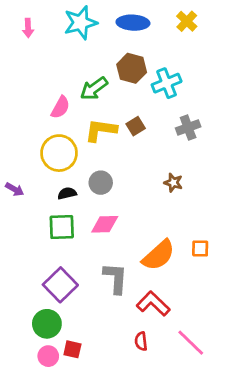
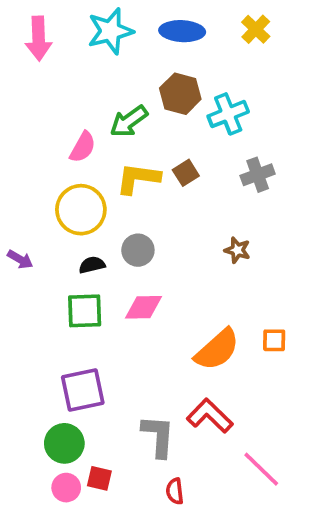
pink arrow: (28, 28) -> (39, 38), size x1.6
gray L-shape: (115, 278) -> (158, 436), moved
purple square: (60, 285) -> (83, 390), turned 32
red semicircle: (141, 341) -> (175, 491), moved

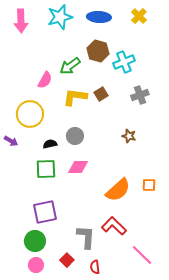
yellow circle: (81, 210) -> (30, 114), moved
red square: (99, 478) -> (67, 260), moved, turned 32

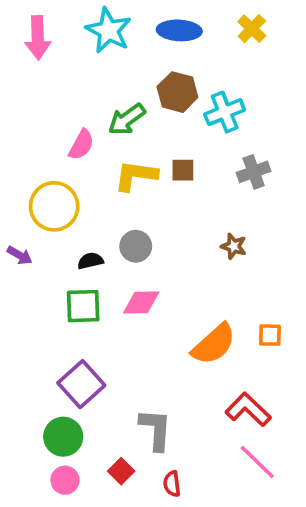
cyan star: (60, 17) -> (109, 30), turned -30
brown square: (101, 94) -> (183, 170), turned 32
purple square: (45, 212) -> (81, 384), turned -30
red L-shape: (114, 226) -> (248, 409), moved

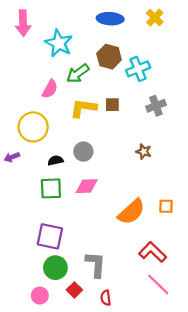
cyan star: (109, 30) -> (59, 43), moved
purple arrow: (20, 255) -> (12, 157), turned 128
purple square: (81, 384) -> (50, 236), turned -36
green circle: (63, 437) -> (55, 268), moved

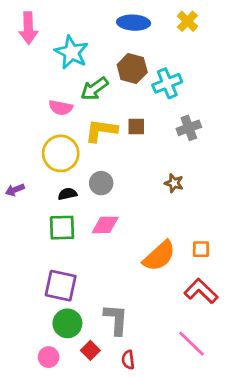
pink semicircle: (50, 89) -> (61, 108), turned 72
yellow circle: (33, 127) -> (61, 153), moved
red L-shape: (153, 252) -> (201, 291), moved

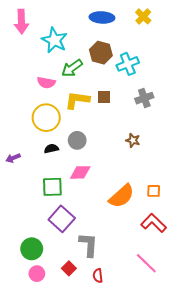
purple arrow: (15, 190) -> (13, 158), moved
green square: (62, 228) -> (52, 187), moved
purple square: (61, 286) -> (62, 219), moved, turned 30
green circle: (67, 323) -> (32, 249), moved

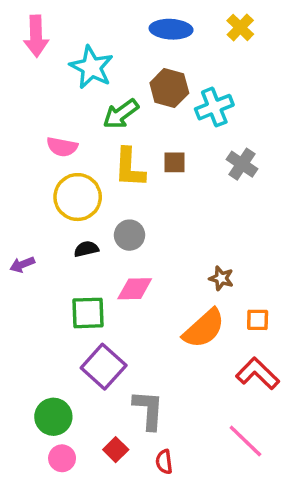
pink semicircle: (46, 83) -> (62, 147), moved
gray cross: (144, 98) -> (242, 164), turned -36
yellow L-shape: (77, 100) -> (130, 168), turned -95
brown star: (133, 140) -> (221, 278), moved

